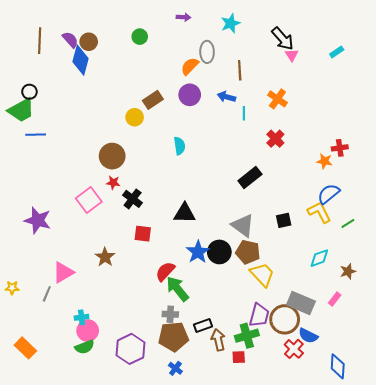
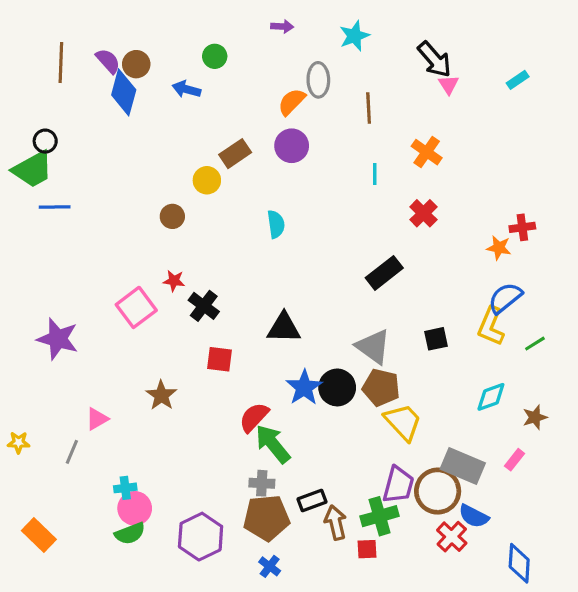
blue arrow: (226, 97) -> (186, 89), moved
brown circle: (112, 156) -> (172, 216), moved, size x0.6
yellow L-shape: (319, 212) -> (491, 326), turned -130
pink triangle: (63, 272) -> (97, 419), size x0.7

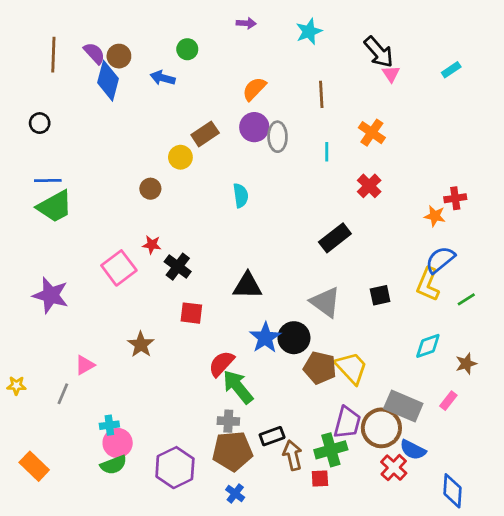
gray ellipse: (318, 80) -> (278, 137), moved
green trapezoid: (33, 169) -> (55, 206), moved
brown pentagon: (381, 387) -> (320, 368), moved

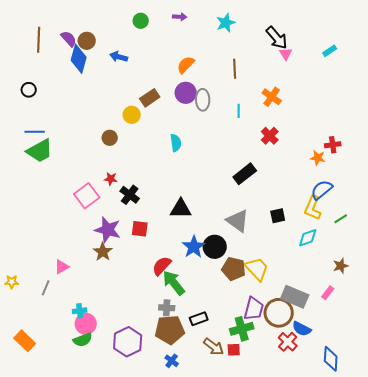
green circle: (187, 49) -> (141, 21), moved
purple star: (51, 295) -> (108, 230), moved
cyan diamond: (428, 346) -> (308, 238), moved
brown arrow: (293, 455) -> (214, 347), moved, turned 140

